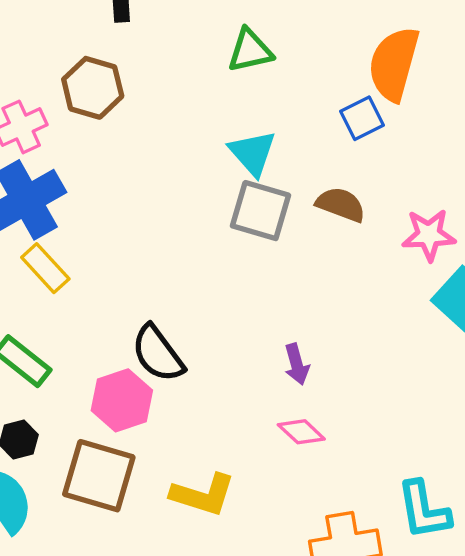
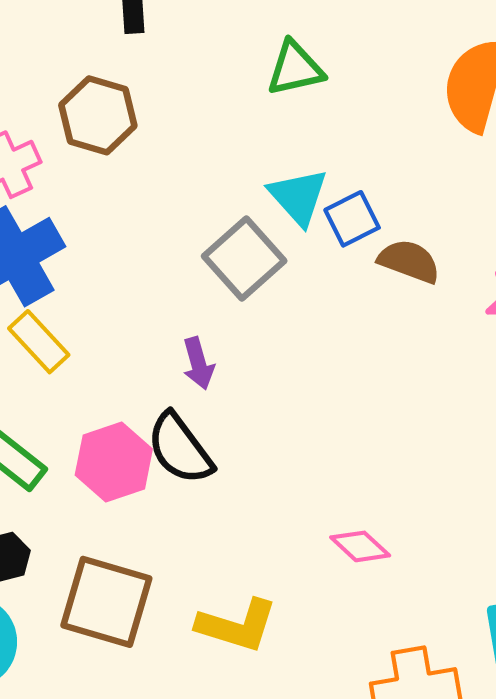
blue square: (362, 118) -> (352, 219), moved
gray square: (261, 211) -> (244, 258), moved, turned 32
purple arrow: (297, 364) -> (198, 363), moved
pink hexagon: (122, 400) -> (114, 462), moved

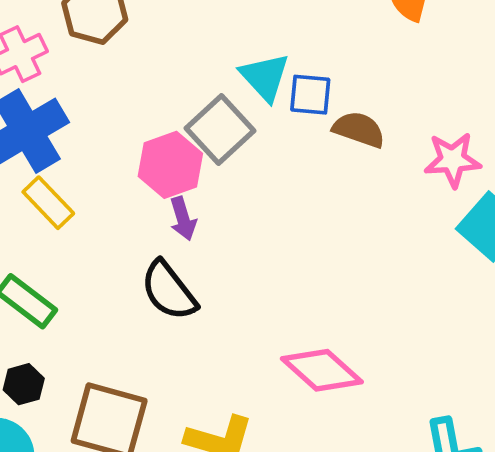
blue square: (352, 219) -> (310, 95), turned 33
pink hexagon: (114, 462) -> (170, 165), moved
pink diamond: (360, 546) -> (322, 370), size x1.6

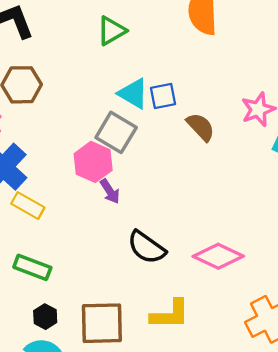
brown semicircle: (359, 129) -> (201, 127), moved, turned 44
black semicircle: (169, 291) -> (146, 247), moved

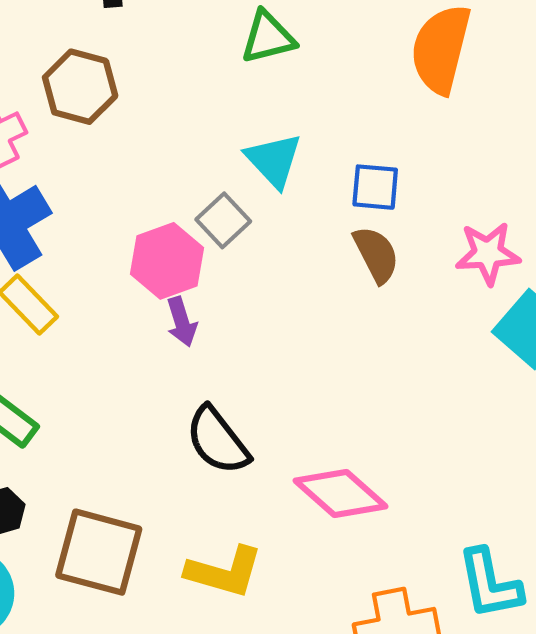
blue square: (163, 96) -> (375, 187), moved
gray square: (116, 132) -> (223, 220), size x0.7

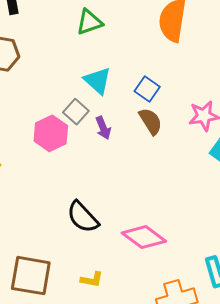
blue square: (375, 187) -> (147, 89), turned 35
purple arrow: (182, 322) -> (103, 128), moved
yellow L-shape: (224, 572) -> (92, 280), size x0.6

